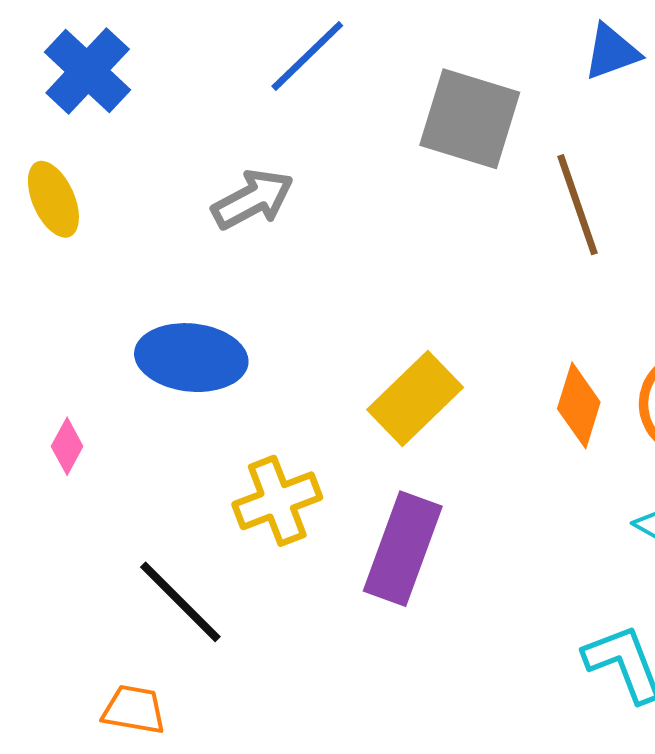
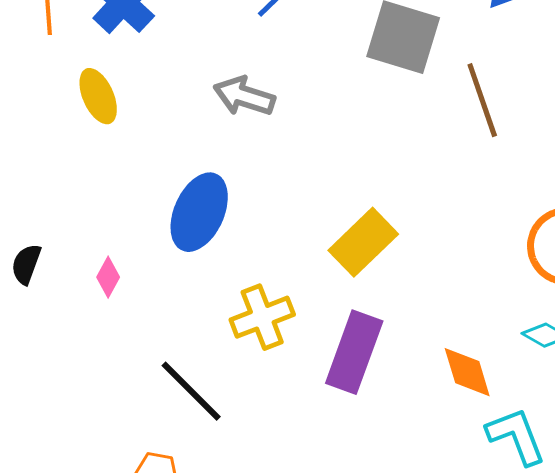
gray arrow: (253, 199) -> (244, 96), turned -134
blue ellipse: (191, 358) -> (199, 212), turned -72
orange diamond: (579, 405) -> (467, 372), moved, turned -34

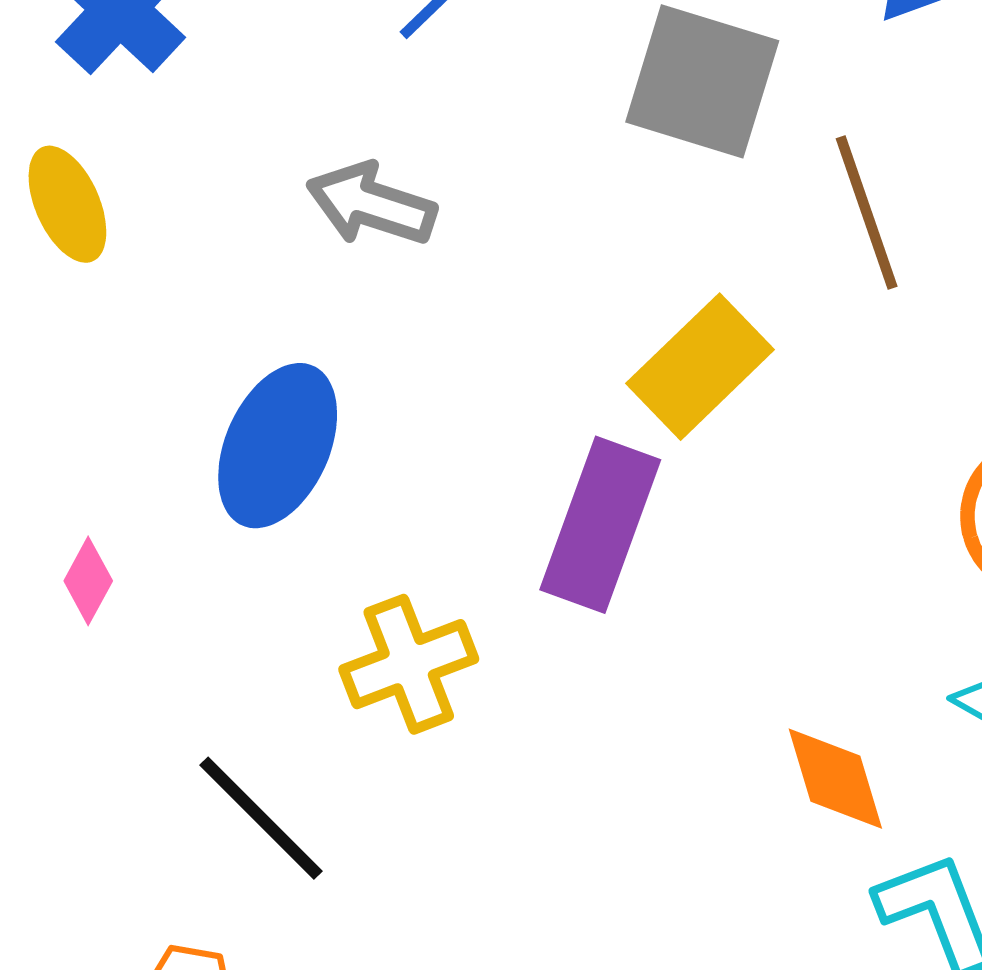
yellow rectangle: (363, 242) -> (700, 367), moved
purple rectangle: (354, 352) -> (600, 525), moved

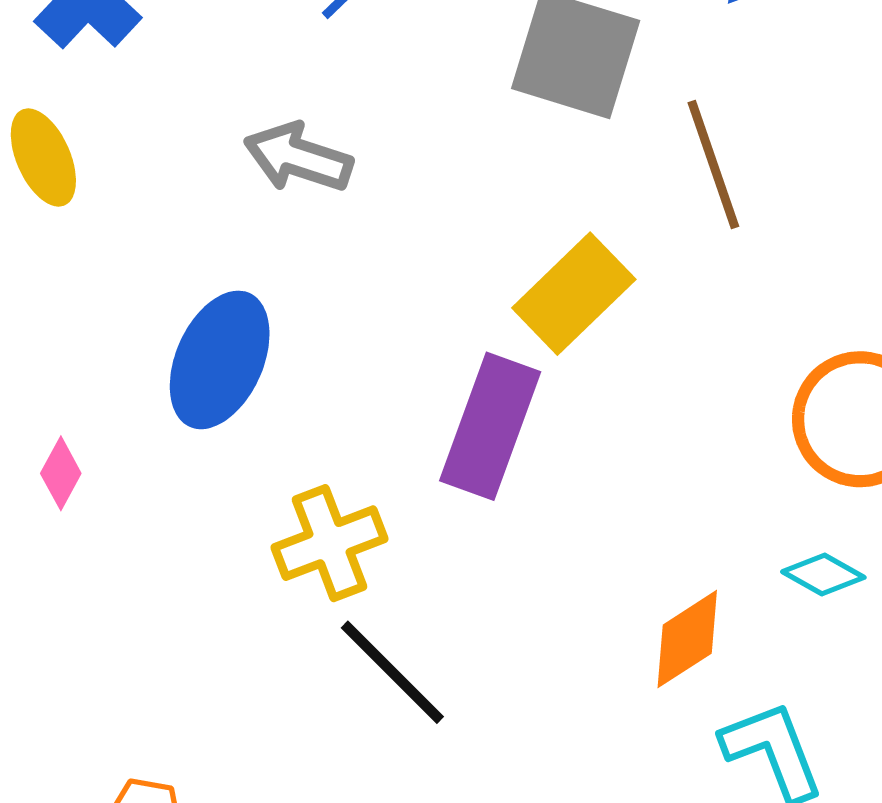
orange diamond: (835, 779) -> (687, 639), turned 74
black line: (261, 818) -> (392, 672), moved

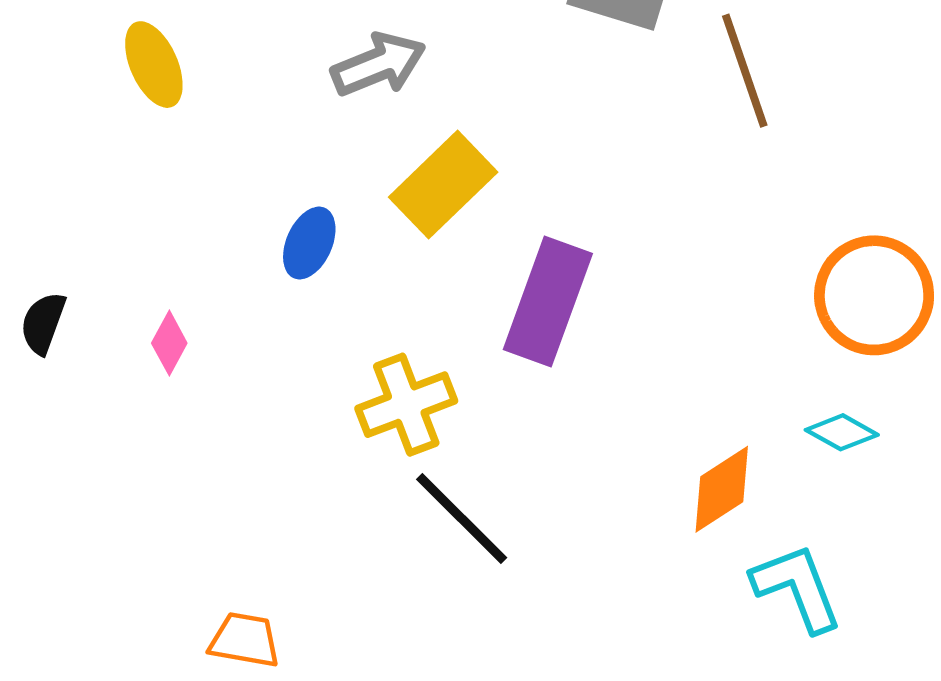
gray arrow: (298, 158) -> (379, 65), turned 140
yellow rectangle: (574, 294) -> (443, 185), moved
blue ellipse: (220, 360) -> (309, 243), size x0.6

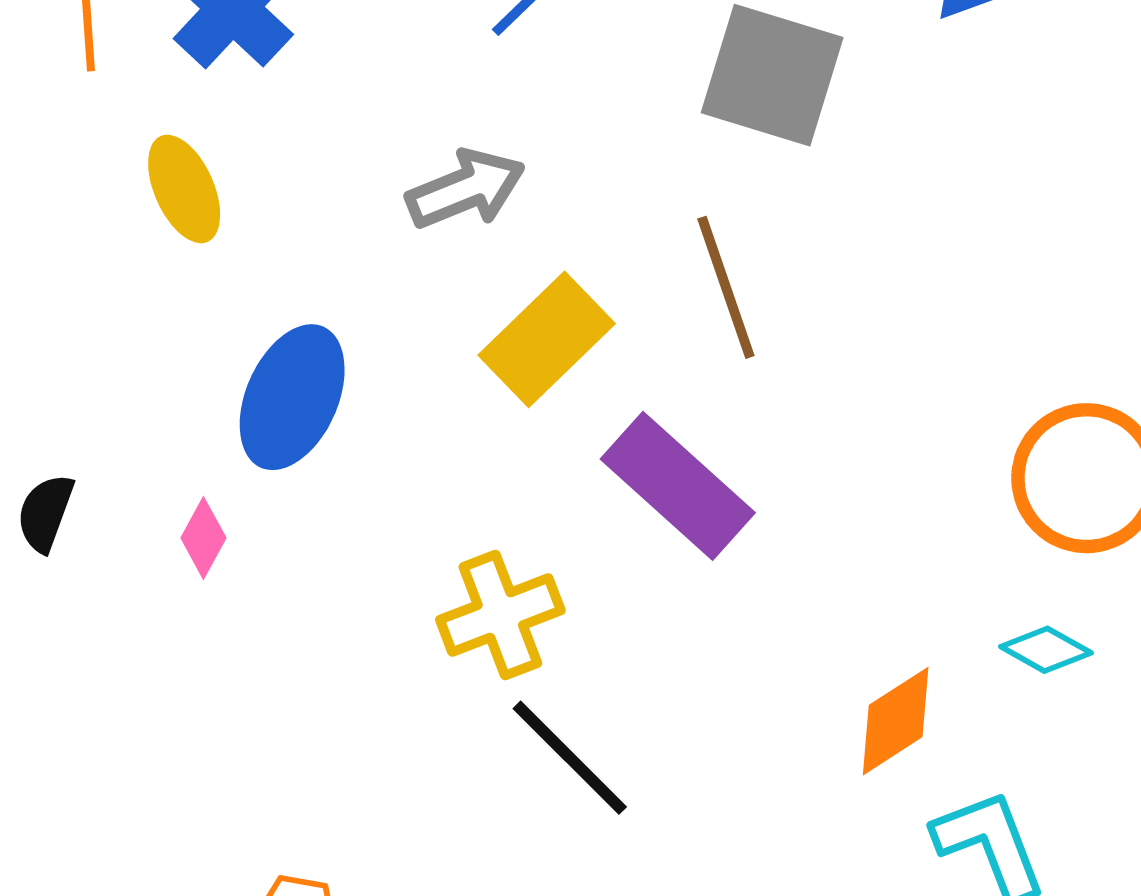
brown line: (745, 71) -> (726, 287), moved
blue ellipse: (309, 243) -> (292, 397), moved, size x1.6
purple rectangle: (548, 302) -> (678, 486), turned -68

